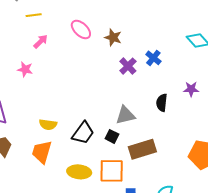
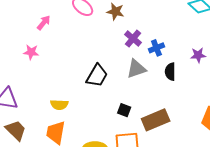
blue cross: (153, 58) -> (156, 48), moved, turned 35
gray triangle: (125, 115) -> (136, 69), moved
black trapezoid: (83, 133) -> (97, 76), moved

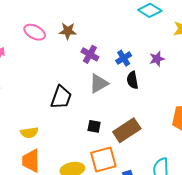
blue cross: (156, 48) -> (124, 58), moved

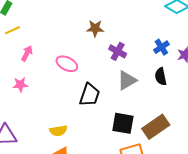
pink ellipse: (35, 32) -> (67, 64), moved
blue cross: (124, 58) -> (161, 47), moved
black square: (94, 126) -> (123, 123), size x1.6

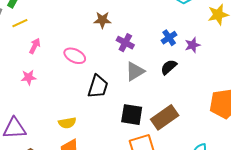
black semicircle: (161, 77) -> (169, 67), turned 60

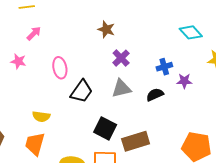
pink ellipse: (75, 56) -> (60, 68), moved, turned 35

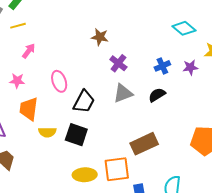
purple star: (184, 81) -> (190, 67), moved
black square: (105, 128) -> (76, 135), moved
orange trapezoid: (35, 144) -> (29, 109), moved

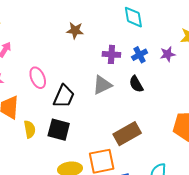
cyan diamond: (184, 28) -> (133, 17), moved, turned 45
purple cross: (118, 63) -> (111, 54), moved, turned -30
black semicircle: (157, 95) -> (136, 84), turned -84
yellow semicircle: (47, 132) -> (30, 129), turned -96

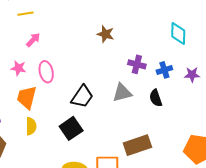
cyan diamond: (133, 17) -> (178, 33), moved
pink ellipse: (38, 78) -> (46, 72), moved
yellow semicircle: (30, 129) -> (31, 126), moved
black square: (59, 130) -> (71, 128), turned 30

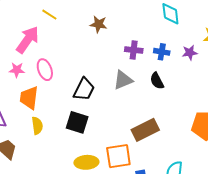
yellow line: (25, 14) -> (49, 15), moved, turned 49
pink arrow: (33, 40) -> (28, 40), size x1.8
blue cross: (164, 70) -> (162, 52), turned 35
black square: (71, 128) -> (77, 122), turned -30

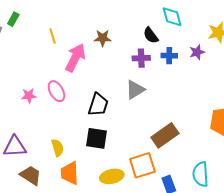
yellow line: (49, 15) -> (53, 36), turned 49
pink arrow: (28, 40) -> (75, 58), moved
black semicircle: (157, 81) -> (151, 35), moved
orange trapezoid: (29, 98) -> (70, 173), moved

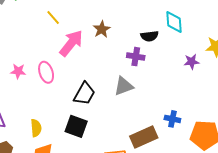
black semicircle: (151, 35) -> (149, 36), turned -72
yellow line: (53, 36) -> (53, 18), turned -35
brown star: (103, 38) -> (102, 29), turned 30
blue cross: (169, 56) -> (172, 119), moved

